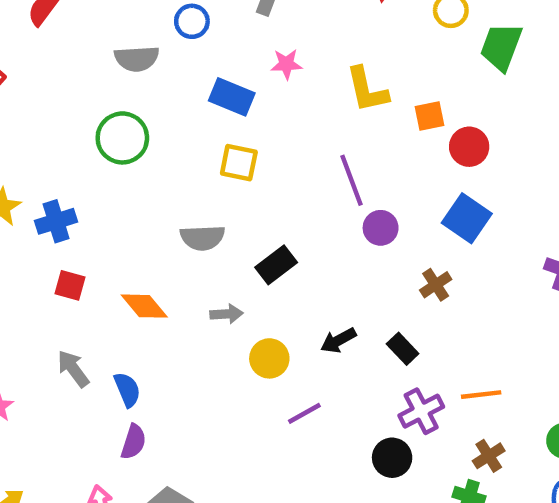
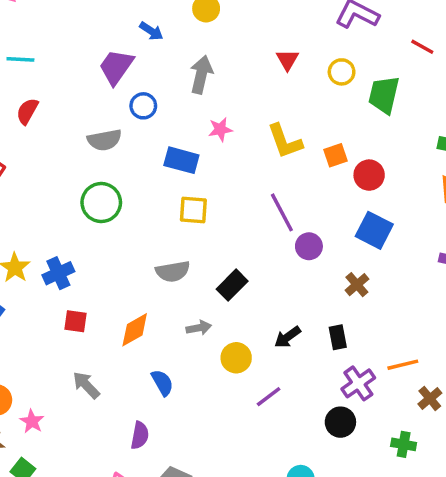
orange diamond: (144, 306) -> (135, 330), turned -72
black rectangle: (403, 349) -> (338, 337), turned 40
blue semicircle: (127, 390) -> (162, 383), moved
brown cross: (489, 456) -> (430, 398), moved

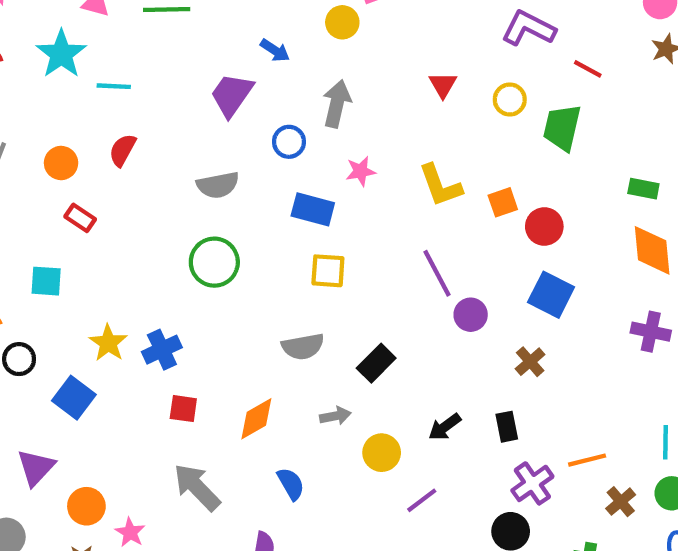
red line: (422, 47) -> (588, 69), moved
blue circle: (143, 106) -> (289, 142), moved
gray arrow: (86, 385) -> (197, 487), size x1.4

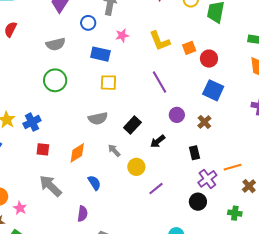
purple circle: (471, 315) -> (177, 115), moved
gray arrow: (335, 416) -> (114, 150), turned -120
black arrow: (445, 427) -> (158, 141), moved

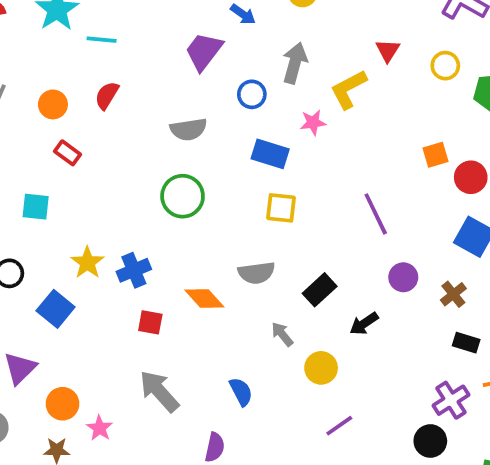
yellow L-shape: (160, 41) -> (349, 89), moved, turned 80
orange diamond: (77, 153) -> (204, 299), moved, turned 75
black rectangle: (195, 153) -> (466, 343), moved, turned -64
purple line: (156, 189) -> (339, 426), moved

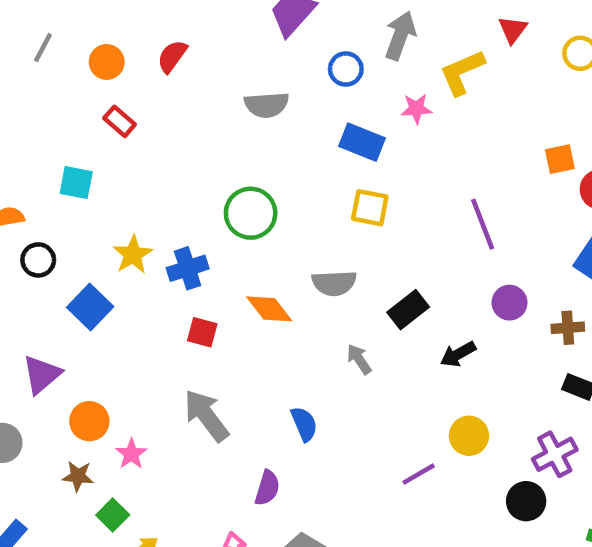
green circle: (183, 196) -> (251, 213), moved
brown cross: (453, 294) -> (568, 328), turned 30
yellow circle: (321, 368) -> (469, 436), moved

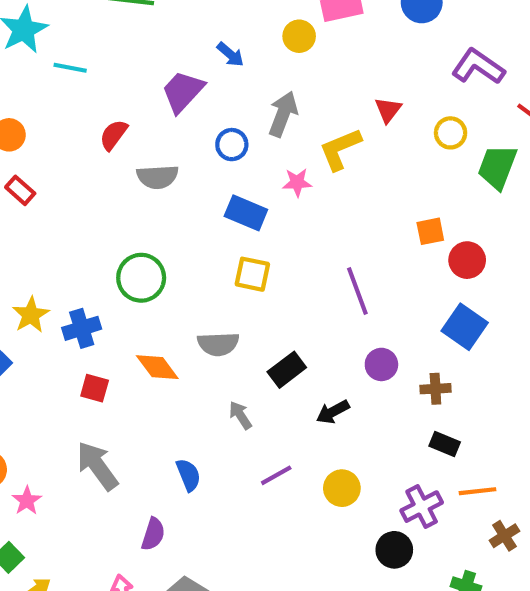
red semicircle: (172, 56) -> (114, 135), moved
purple line: (419, 474) -> (276, 475), moved

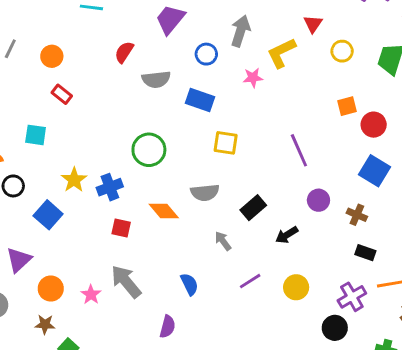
yellow circle: (451, 133) -> (342, 51), moved
blue rectangle: (246, 213) -> (200, 100), moved
brown cross: (435, 389) -> (357, 215), turned 30
pink star: (27, 501) -> (91, 295), moved

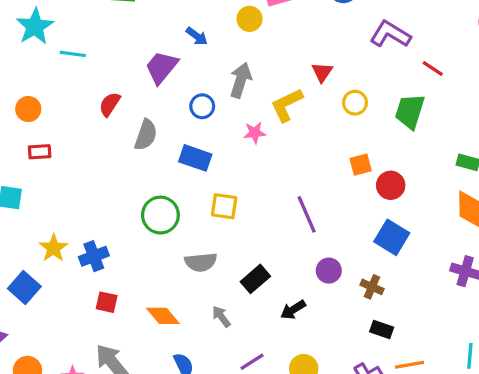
gray semicircle: (156, 79) -> (146, 135), turned -64
red rectangle: (62, 94) -> (40, 152), turned -42
green circle: (149, 150) -> (160, 215), moved
orange diamond: (164, 211) -> (163, 316), moved

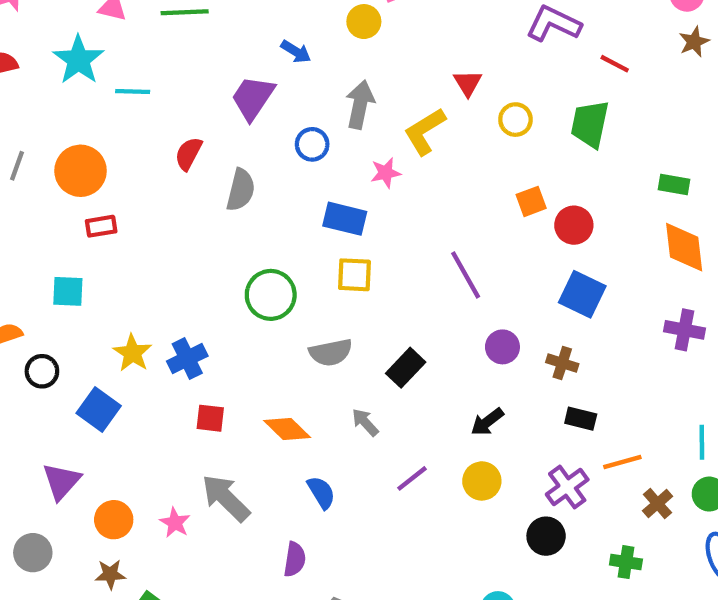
orange circle: (28, 109) -> (81, 171), size x1.5
blue rectangle: (195, 158) -> (345, 219), moved
black arrow: (293, 310) -> (487, 422), moved

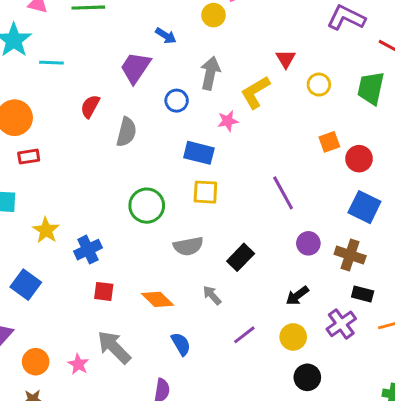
yellow star: (132, 353) -> (46, 230), moved
brown cross: (562, 363) -> (350, 255), size x1.4
purple cross: (567, 487) -> (341, 324), moved
black circle: (546, 536) -> (307, 377), moved

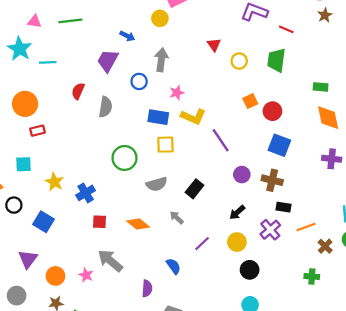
yellow L-shape: (255, 92) -> (193, 117), moved, turned -120
blue semicircle: (181, 344) -> (173, 266), moved

